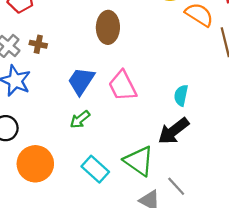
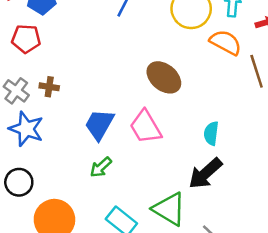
brown ellipse: (108, 27) -> (164, 77), moved, turned -48

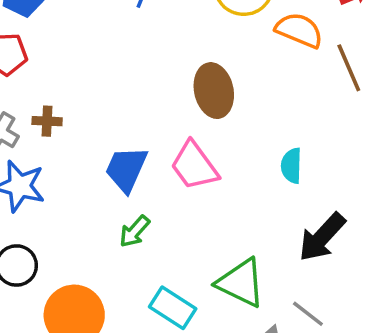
brown ellipse: (164, 77) -> (214, 91), turned 44
black arrow: (205, 173) -> (322, 237), moved

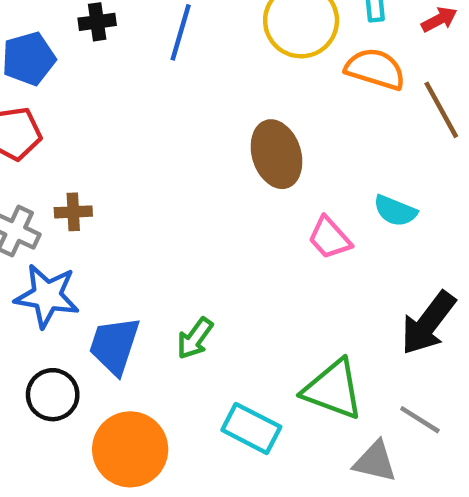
pink trapezoid: (194, 166) -> (330, 238), moved, size x0.7
cyan semicircle: (291, 166) -> (395, 211), moved, turned -64
blue trapezoid: (126, 169) -> (114, 345), moved

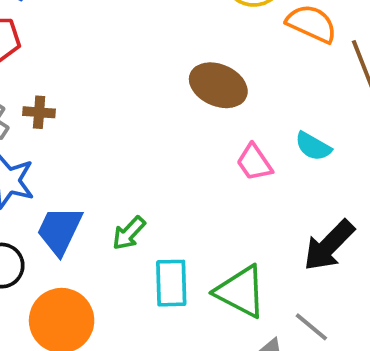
brown ellipse: (276, 154) -> (218, 85), turned -56
cyan rectangle: (251, 428) -> (171, 283), moved, turned 54

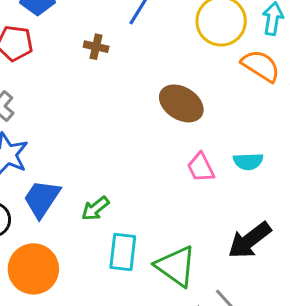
brown cross: (39, 112) -> (96, 47), moved
cyan semicircle: (313, 146) -> (248, 161), turned -40

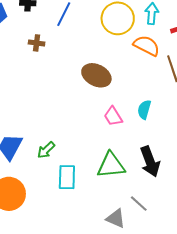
cyan semicircle: (248, 161) -> (144, 110), turned 114
black arrow: (250, 240) -> (150, 162), turned -68
green triangle: (176, 266) -> (111, 165), moved, turned -36

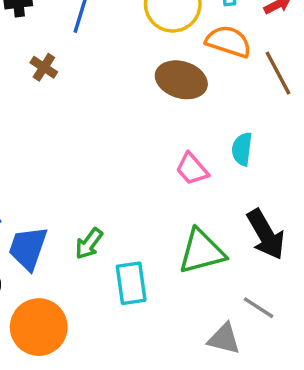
brown cross: (37, 43) -> (44, 67), turned 35
brown ellipse: (96, 75) -> (181, 80), moved

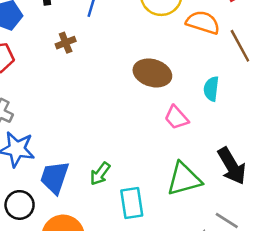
brown cross: (44, 67) -> (66, 43), turned 36
brown ellipse: (181, 80) -> (152, 73), moved
cyan semicircle: (242, 149) -> (211, 89), moved

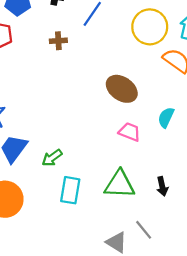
pink trapezoid: (176, 118) -> (130, 132), turned 135
black arrow: (232, 166) -> (162, 186), size x0.6

